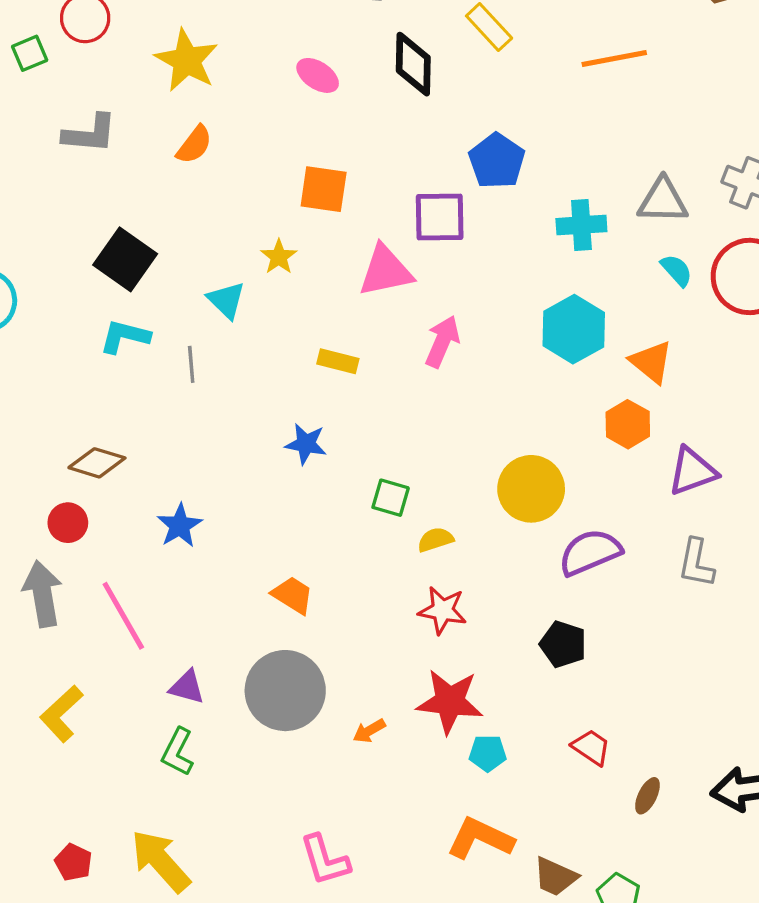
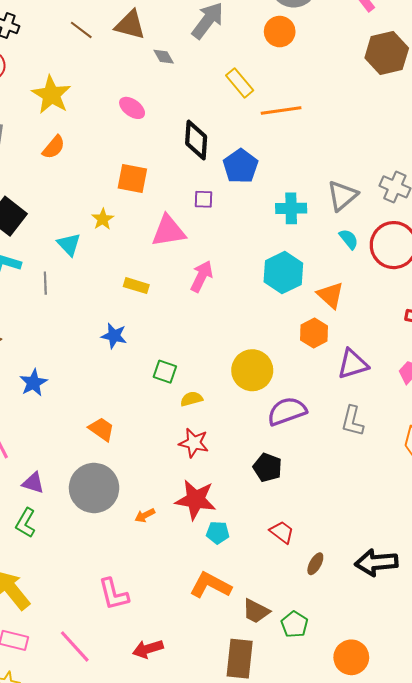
orange line: (614, 58) -> (281, 110), moved
black diamond: (413, 64) -> (196, 140), moved
gray triangle: (663, 201) -> (342, 196), turned -44
purple square: (440, 217) -> (204, 199), size x0.6

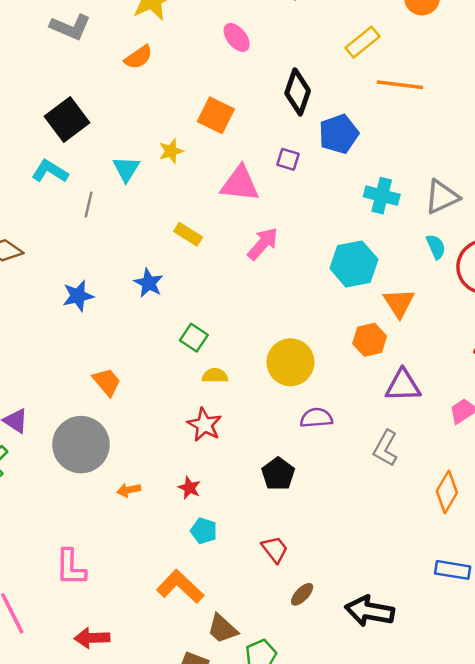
yellow rectangle: (240, 83) -> (363, 42), turned 76
blue star: (33, 383) -> (78, 296), moved
purple semicircle: (287, 411) -> (316, 418), size x0.7
red star: (196, 500) -> (189, 488), size x0.5

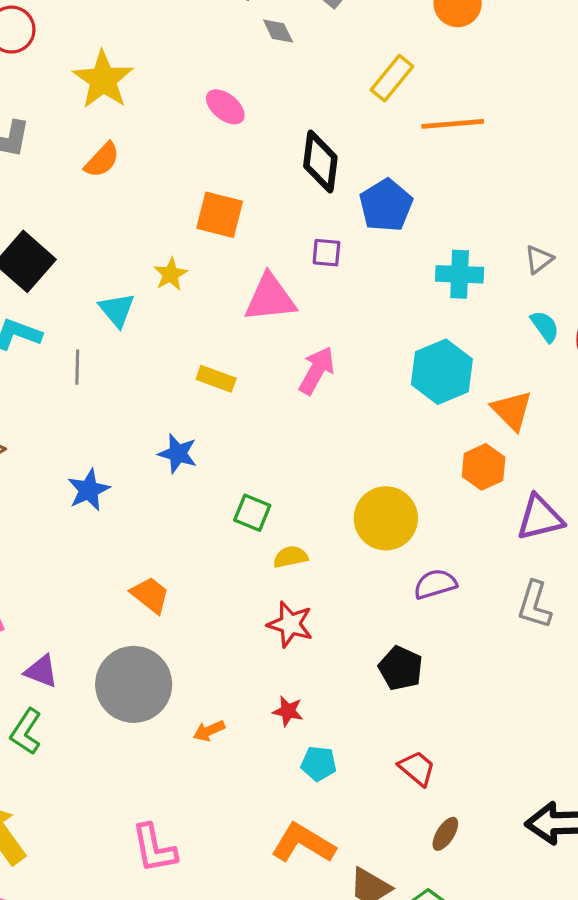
gray triangle: (442, 197) -> (539, 259), size x0.6
brown ellipse: (302, 594) -> (445, 834), moved

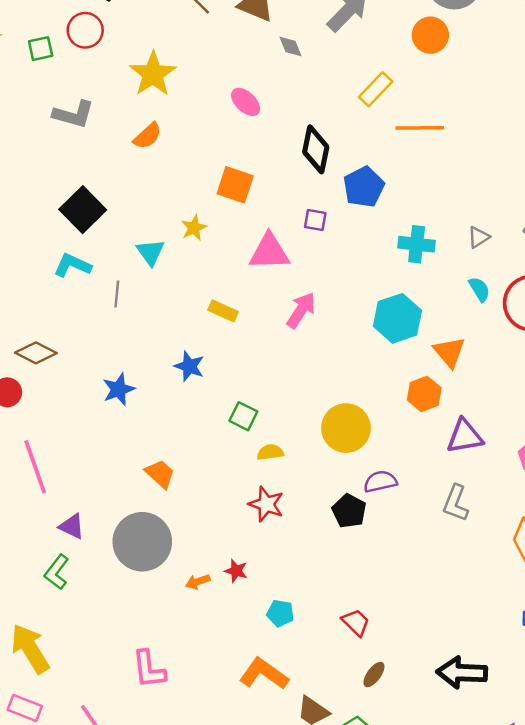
black pentagon: (401, 668) -> (349, 511), moved
red star: (288, 711) -> (236, 571), moved

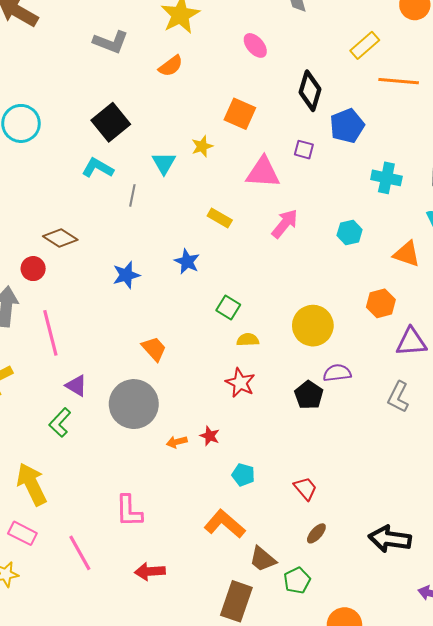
cyan hexagon: (397, 318) -> (350, 232), moved, size x0.6
orange triangle: (449, 352) -> (407, 254), moved, turned -36

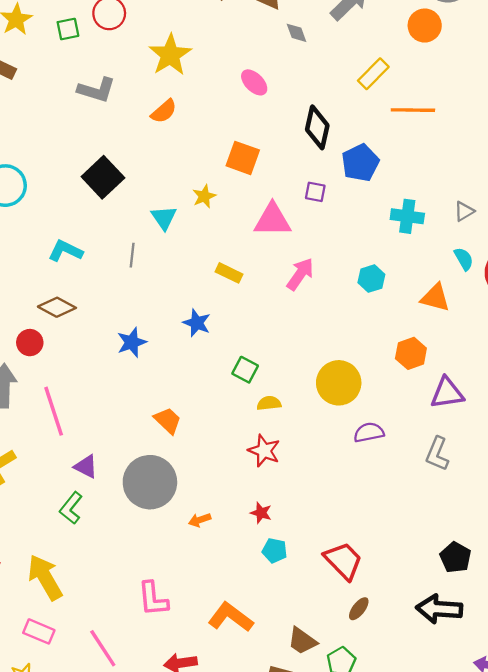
cyan L-shape: (98, 168) -> (65, 251), moved
black pentagon: (309, 395) -> (455, 557), moved
red star: (210, 436) -> (261, 513), moved
red trapezoid: (305, 489) -> (343, 561), size x1.5
orange L-shape: (225, 524) -> (231, 617), moved

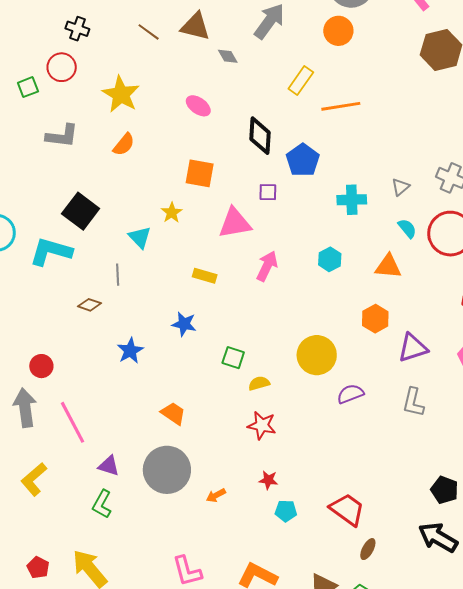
cyan L-shape: (65, 251) -> (51, 252), moved, size x1.4
brown diamond: (57, 307) -> (89, 305), moved, size x0.7
black arrow: (439, 609) -> (438, 537), turned 36

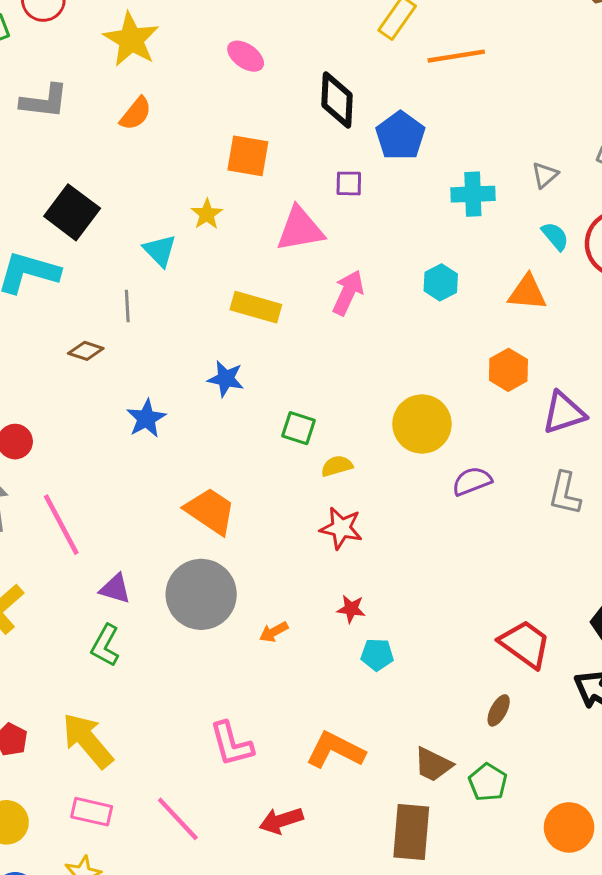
yellow rectangle: (205, 276) -> (256, 307), size x1.4
orange trapezoid: (173, 413) -> (210, 511), size x1.4
red trapezoid: (347, 509) -> (525, 644), moved

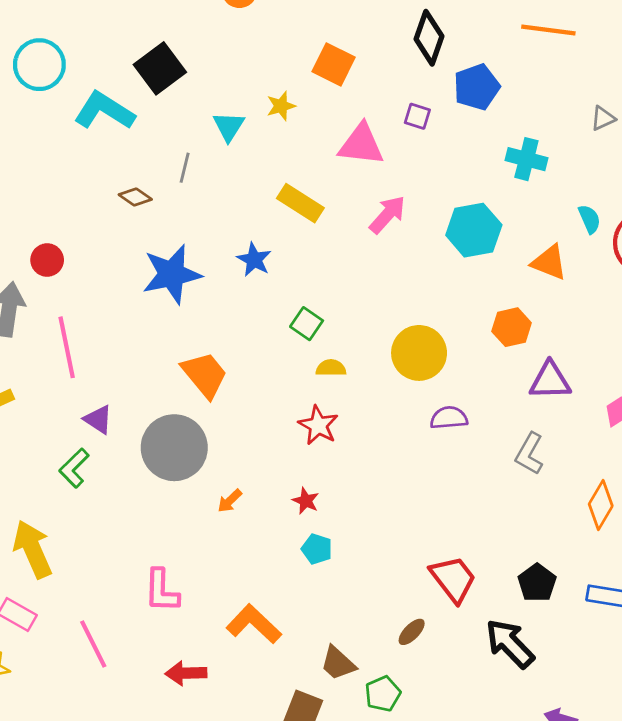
gray triangle: (545, 175) -> (603, 118), moved
cyan hexagon: (441, 282) -> (474, 230), size x1.6
blue star: (146, 418) -> (172, 274), size x1.6
orange arrow: (274, 632) -> (230, 501), turned -32

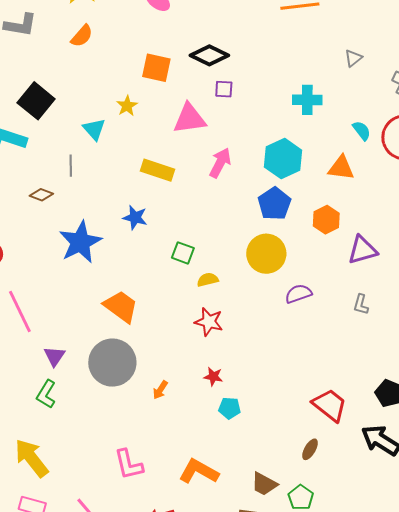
black diamond: (429, 38) -> (209, 55), moved, turned -69
blue pentagon: (477, 87) -> (274, 204), moved
purple triangle: (98, 420) -> (54, 356), turned 45
gray L-shape: (529, 454) -> (361, 305), size x0.7

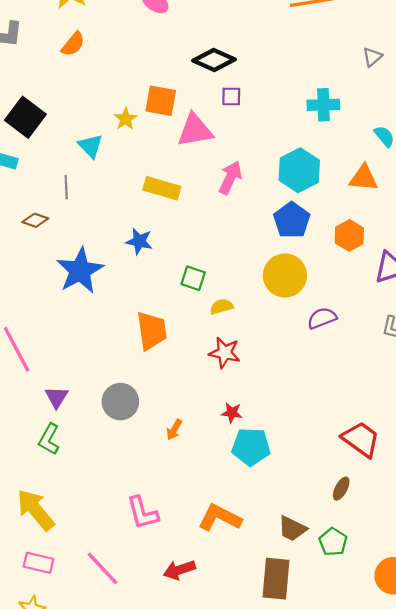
orange square: (156, 68) -> (161, 101), moved
orange trapezoid: (121, 306) -> (152, 331), moved, turned 48
gray circle: (112, 363) -> (120, 402), size x0.7
cyan pentagon: (230, 408) -> (251, 447), size x1.6

